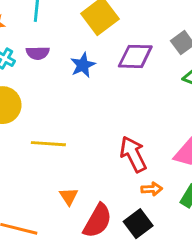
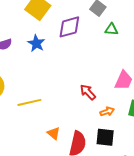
red arrow: (133, 154) -> (88, 92), size x0.7
black square: (138, 224) -> (105, 137), turned -30

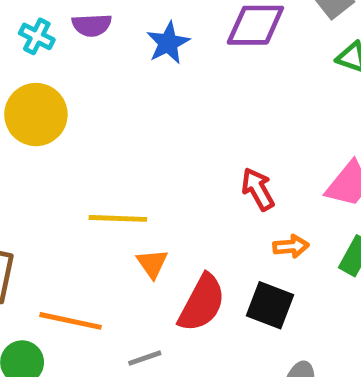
yellow line: (29, 102) -> (118, 218), moved

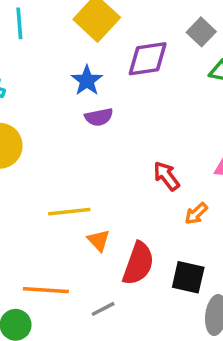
purple semicircle: (92, 25) -> (99, 117), moved
orange arrow: (291, 246) -> (196, 214), turned 150
black square: (270, 305) -> (188, 277), moved

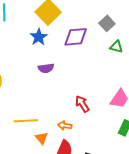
blue star: (87, 81) -> (39, 37), moved
orange arrow: (196, 214) -> (65, 126), moved, turned 48

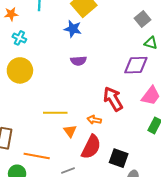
blue star: (39, 37) -> (73, 29), turned -30
purple diamond: (76, 37) -> (136, 65), moved
red arrow: (82, 104) -> (113, 99), size x1.4

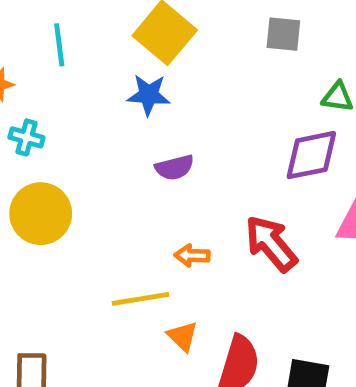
gray square: (143, 19) -> (283, 34), moved, turned -35
orange arrow: (94, 120) -> (192, 255), moved

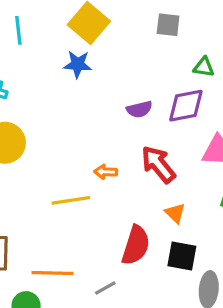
purple semicircle: (174, 168) -> (139, 109), moved
orange triangle: (183, 336) -> (175, 213), moved

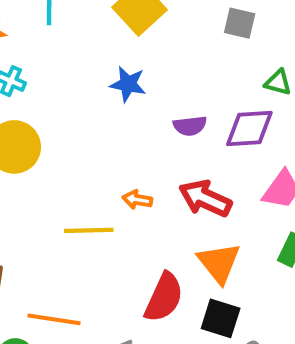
blue star: (78, 64) -> (128, 84), moved
red arrow: (158, 164) -> (205, 198), turned -33
orange triangle: (175, 213) -> (219, 263), size x1.6

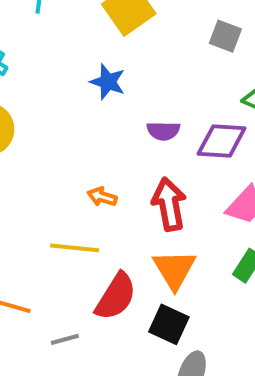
red arrow: (205, 198) -> (169, 204), turned 48
yellow line: (89, 230) -> (75, 248), moved

